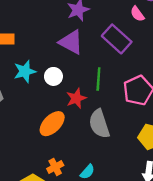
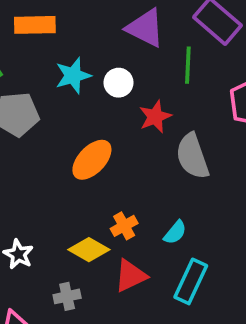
green line: (98, 79) -> (188, 65), moved
orange ellipse: (52, 124) -> (92, 160), moved

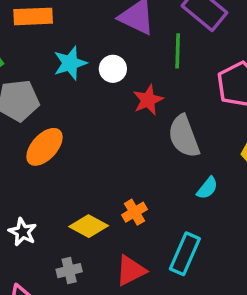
orange ellipse: (92, 160) -> (44, 147), moved
orange cross: (124, 226) -> (135, 212), moved
cyan semicircle: (175, 232) -> (207, 188), moved
red triangle: (130, 276) -> (131, 271), moved

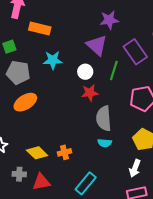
white circle: (113, 69) -> (85, 72), moved
cyan semicircle: (207, 188) -> (105, 143), moved, turned 40
red triangle: (131, 271) -> (41, 182), moved

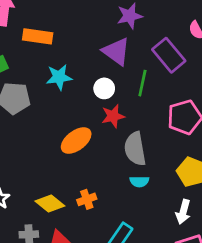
orange ellipse: (25, 102) -> (76, 141), moved

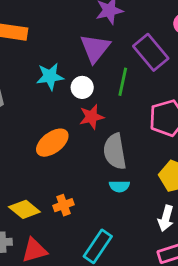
purple triangle: (116, 51) -> (95, 48), turned 32
cyan star: (59, 77) -> (50, 76), moved

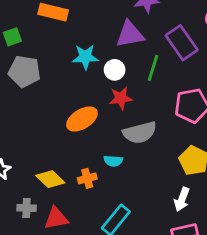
purple triangle: (95, 48) -> (130, 34), turned 36
gray semicircle: (115, 151) -> (140, 133), turned -100
cyan semicircle: (119, 186) -> (113, 161), moved

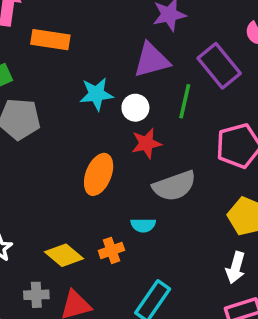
orange ellipse: (82, 119) -> (99, 174), turned -32

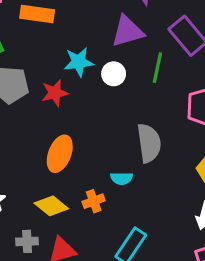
red star: (146, 143) -> (55, 93), moved
orange ellipse: (99, 174) -> (60, 154), moved
gray semicircle: (174, 186) -> (149, 143), turned -78

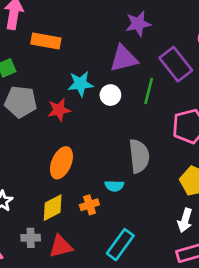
yellow diamond: (51, 206) -> (53, 208), turned -68

